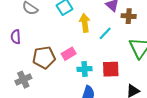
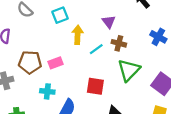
brown cross: (129, 16) -> (119, 43), moved
cyan cross: (85, 69) -> (47, 91), moved

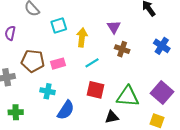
cyan square: (60, 15) -> (59, 25), moved
cyan line: (96, 49) -> (92, 63), moved
green triangle: (129, 70) -> (128, 96), moved, turned 45

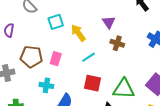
yellow arrow: (82, 37) -> (78, 33), turned -42
pink rectangle: (58, 64) -> (56, 59), turned -56

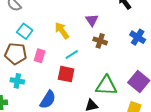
cyan square: (56, 22) -> (25, 31), moved, turned -35
red square: (92, 83) -> (66, 74), moved
cyan cross: (46, 85) -> (17, 81), moved

